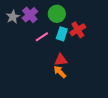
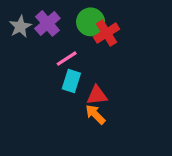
red cross: (78, 30) -> (106, 33), moved
cyan rectangle: (62, 34) -> (71, 81), moved

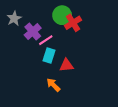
purple cross: (47, 23) -> (33, 32), moved
orange arrow: (95, 114) -> (53, 85), moved

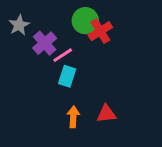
red triangle: (66, 65) -> (106, 114), moved
orange arrow: (53, 85) -> (73, 117), turned 48

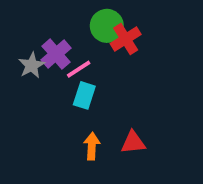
gray star: (19, 25) -> (32, 65), moved

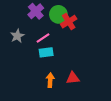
purple cross: (56, 54) -> (36, 11), moved
cyan rectangle: (84, 95) -> (46, 52), turned 64

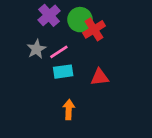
gray star: (17, 36) -> (36, 49), moved
red triangle: (73, 78) -> (100, 77), moved

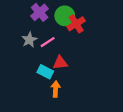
cyan rectangle: (63, 72) -> (45, 72), moved, turned 35
red triangle: (100, 77) -> (60, 63), moved

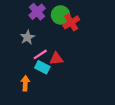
pink line: (48, 42) -> (40, 54), moved
orange arrow: (56, 89) -> (25, 83), moved

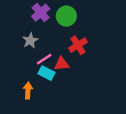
red cross: (71, 22) -> (78, 45), moved

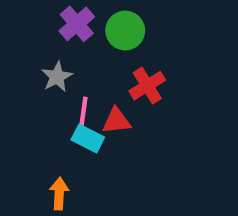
pink line: (44, 59) -> (83, 112), turned -49
orange arrow: (28, 91) -> (59, 194), moved

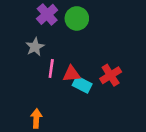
red cross: (147, 86) -> (111, 75), moved
cyan rectangle: (88, 138) -> (82, 85), moved

